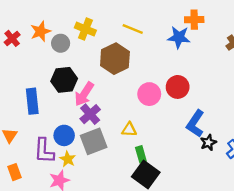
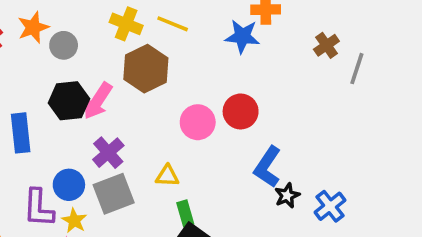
yellow cross: (85, 29) -> (126, 24), moved
pink arrow: (84, 94) -> (98, 101), moved

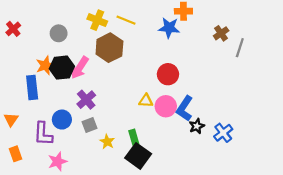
orange star: (33, 27) -> (45, 65), moved
pink circle: (198, 122) -> (166, 106), moved
yellow triangle: (167, 176) -> (146, 101), moved
gray square: (114, 194) -> (90, 125), size x0.6
yellow star: (74, 221) -> (107, 142), moved

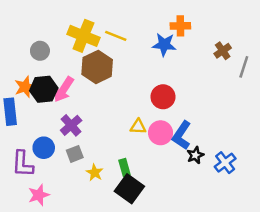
yellow cross: (97, 20) -> (83, 36), size x1.4

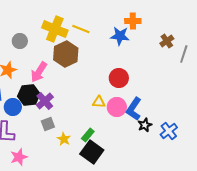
black hexagon: (44, 89) -> (29, 95), moved
blue circle: (44, 148) -> (13, 107), moved
green rectangle: (124, 168) -> (88, 135), turned 56

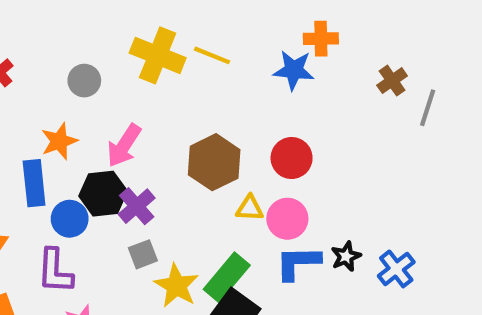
brown hexagon: (66, 54) -> (214, 162), moved
blue L-shape: (134, 109) -> (298, 263), moved, turned 55
green rectangle: (88, 135) -> (227, 277), size x1.6
yellow star: (64, 139) -> (176, 286), size x1.5

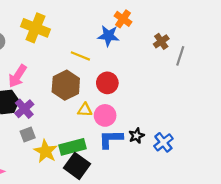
orange cross: (321, 39) -> (123, 19), turned 36
yellow line: (212, 55) -> (80, 56), moved
green rectangle: (227, 277) -> (73, 147), turned 35

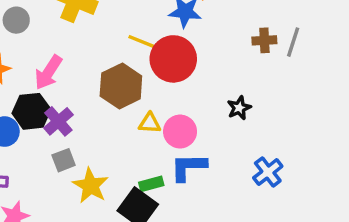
brown cross: (161, 41) -> (264, 40), moved, turned 32
red circle: (107, 83) -> (173, 59), moved, size x1.4
black star: (137, 136) -> (239, 108), moved
green rectangle: (73, 147) -> (151, 184), moved, size x0.6

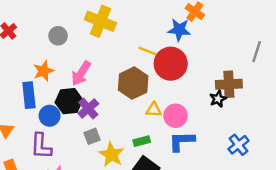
brown cross: (264, 40) -> (229, 84), moved, size x1.5
green rectangle: (151, 184) -> (142, 141), moved

